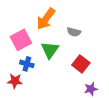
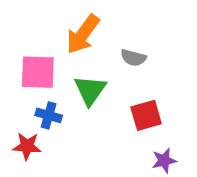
pink square: (21, 40) -> (38, 72), turned 30
red square: (81, 64) -> (146, 115), turned 36

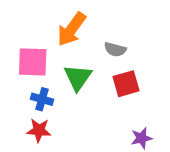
red square: (146, 115) -> (126, 84), moved
red star: (27, 146) -> (39, 130), moved

